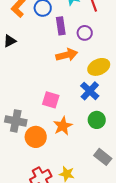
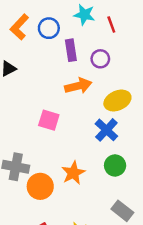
pink square: (51, 100) -> (49, 120), moved

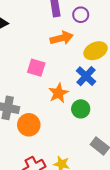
green circle: (115, 165) -> (81, 109), moved
orange star: (73, 173) -> (58, 93), moved

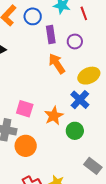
orange arrow: (62, 38) -> (57, 64), turned -110
pink square: (36, 68) -> (25, 109), moved

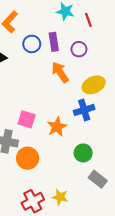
blue circle: (33, 16) -> (32, 44), moved
blue cross: (80, 100) -> (84, 110), turned 30
green circle: (75, 131) -> (83, 153), moved

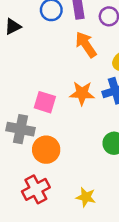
orange star: (57, 127) -> (82, 93), moved, turned 30
red cross: (33, 201) -> (36, 189), moved

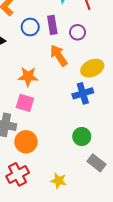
orange star: (82, 93) -> (28, 77), moved

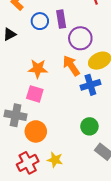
purple circle: (78, 32) -> (80, 38), moved, size x1.5
orange arrow: (59, 55) -> (71, 66), moved
yellow star: (59, 181) -> (55, 160), moved

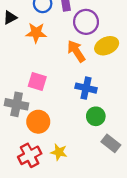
orange star: (38, 69) -> (36, 33), moved
blue cross: (90, 85) -> (86, 88), moved, turned 30

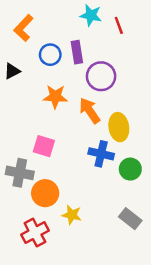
orange star: (36, 33) -> (55, 97), moved
yellow ellipse: (107, 46) -> (119, 127), moved, turned -75
green circle: (96, 116) -> (130, 169), moved
yellow star: (59, 152) -> (72, 215), moved

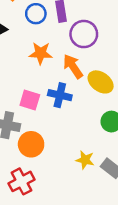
yellow ellipse: (119, 127) -> (101, 82), turned -45
blue cross: (101, 154) -> (60, 95), moved
yellow star: (72, 215) -> (85, 160), moved

